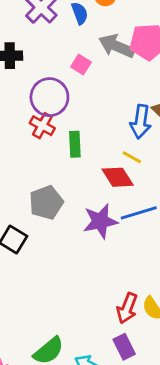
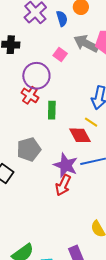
purple star: (100, 221) -> (66, 165), turned 30
red arrow: (127, 308) -> (63, 185), moved

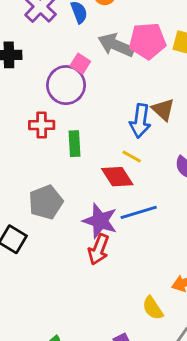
purple circle: (36, 76) -> (66, 85), moved
red cross: (30, 95) -> (42, 125), turned -30

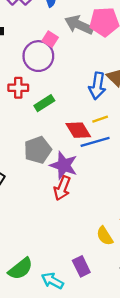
green rectangle: (74, 144) -> (44, 103), turned 60
yellow line: (132, 157) -> (100, 119), moved, turned -49
gray pentagon: (46, 202) -> (38, 150), moved
blue line: (139, 212) -> (95, 142), moved

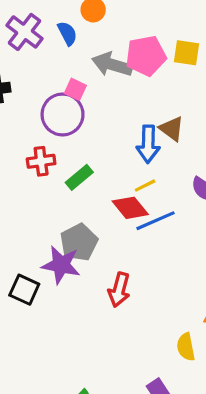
yellow line: (100, 119) -> (145, 186), moved
purple star: (64, 165) -> (61, 265), moved
yellow semicircle: (105, 236) -> (186, 347), turned 30

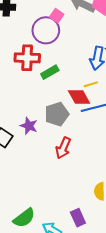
red cross: (41, 161) -> (27, 58), size x1.4
gray pentagon: (79, 242) -> (57, 114), moved
purple star: (61, 265) -> (29, 126), size x0.7

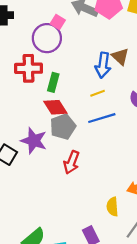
green rectangle: (50, 72) -> (53, 82), turned -42
red diamond: (79, 97) -> (55, 107), moved
purple star: (29, 126) -> (34, 141), size x1.4

